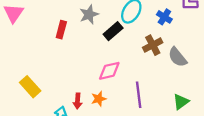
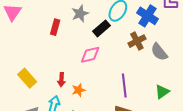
blue cross: (164, 17) -> (148, 16), size x1.5
pink diamond: (109, 71) -> (90, 55), moved
orange star: (99, 99) -> (79, 90), moved
red arrow: (78, 101) -> (61, 80), moved

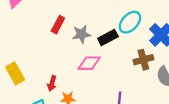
gray star: (80, 14) -> (81, 34), moved

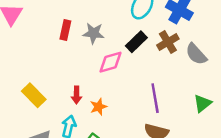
gray star: (81, 34) -> (93, 33), turned 30
black rectangle: (108, 37) -> (136, 42), moved

